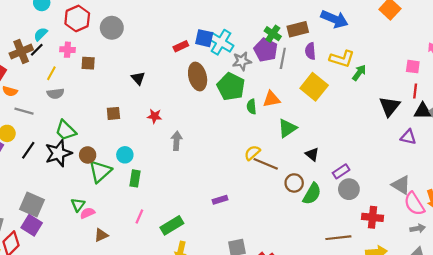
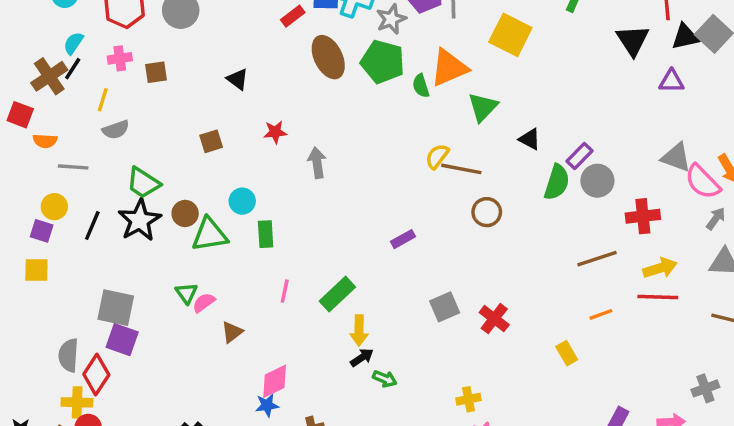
orange triangle: (271, 99) -> (449, 68), size x1.4
green triangle: (100, 171) -> (210, 235), turned 45
brown circle: (294, 183) -> (487, 212), moved
green semicircle: (312, 194) -> (557, 182), moved
gray arrow: (418, 228) -> (716, 219), turned -32

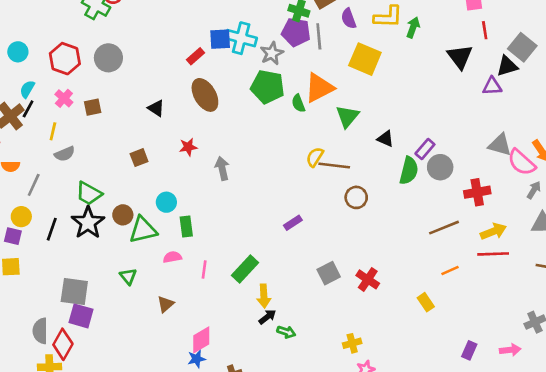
black triangle: (685, 37) -> (507, 66), moved
brown ellipse: (328, 57) -> (205, 95), moved
pink cross: (120, 58) -> (64, 98), turned -36
gray line: (73, 167) -> (34, 185), turned -65
pink semicircle: (204, 303) -> (172, 257), moved, turned 30

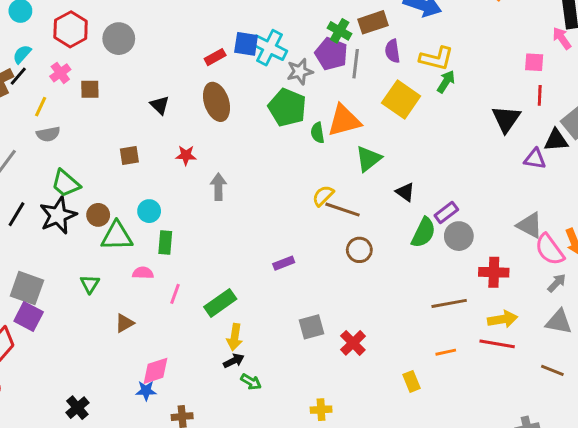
green arrow: (413, 27) -> (446, 82), moved

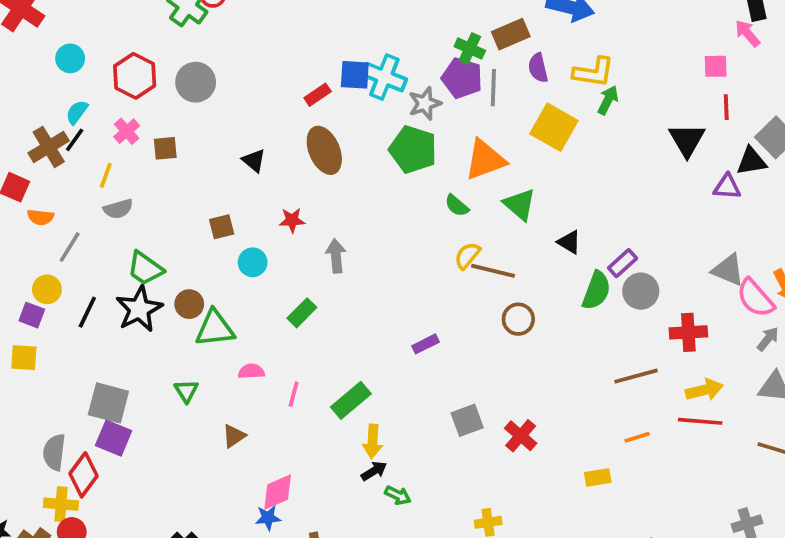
green semicircle: (317, 133) -> (457, 206), moved, turned -36
green triangle: (368, 159) -> (520, 204), turned -36
cyan circle: (149, 211) -> (253, 262), moved
green rectangle: (165, 242) -> (302, 313), moved, turned 45
yellow rectangle: (412, 381) -> (598, 477), turned -72

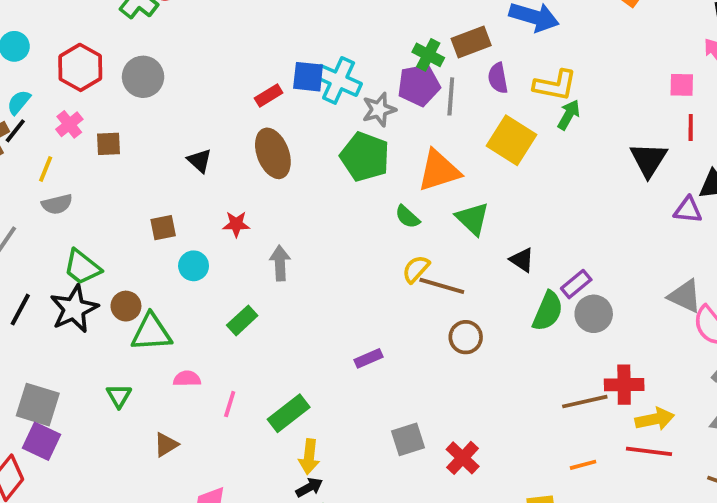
purple pentagon: (462, 78) -> (419, 85), turned -30
red cross: (688, 332) -> (624, 385), moved

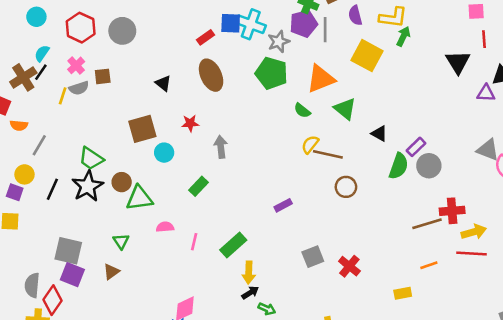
gray semicircle: (57, 204) -> (79, 88), moved
brown square: (163, 228) -> (142, 129), size x1.6
brown triangle: (166, 445) -> (111, 272), moved

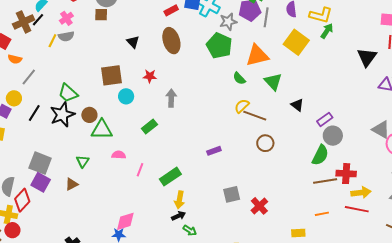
brown square: (103, 76) -> (101, 15), moved
green semicircle: (399, 166) -> (320, 155), moved

